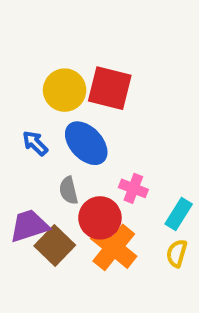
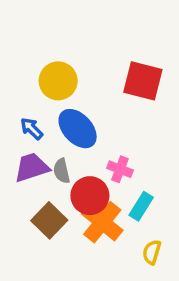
red square: (110, 88) -> (143, 81), moved
cyan rectangle: (179, 214) -> (141, 206), moved
purple trapezoid: (29, 226) -> (32, 167), moved
yellow semicircle: (177, 253) -> (152, 252), moved

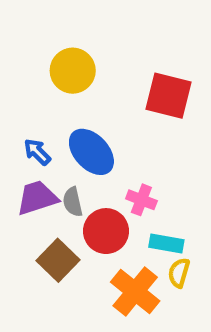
yellow circle: (58, 81) -> (73, 71), moved
cyan rectangle: (141, 206) -> (166, 244), turned 68
orange cross: (102, 222) -> (135, 292), moved
yellow semicircle: (152, 252) -> (179, 273), moved

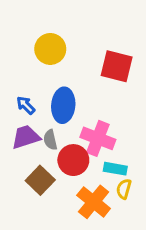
blue ellipse: (91, 152) -> (63, 105), turned 48
pink cross: (141, 200) -> (98, 138), size x1.6

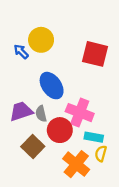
blue arrow: (26, 105) -> (21, 52), moved
blue ellipse: (63, 105) -> (52, 86), turned -40

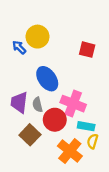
red square: (95, 54) -> (87, 50), size x0.7
purple trapezoid: (21, 111) -> (19, 102), turned -65

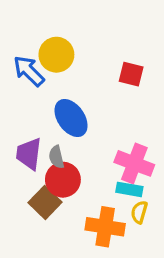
blue arrow: (19, 47) -> (29, 71), size x1.5
pink cross: (73, 104) -> (134, 163), moved
red circle: (55, 120) -> (63, 180), moved
orange cross: (70, 151) -> (105, 227), turned -30

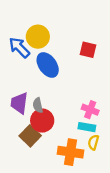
blue ellipse: (71, 118) -> (48, 65), moved
pink cross: (134, 163) -> (90, 110), size x0.7

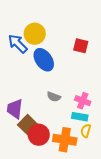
purple trapezoid: (19, 103) -> (15, 109), moved
gray semicircle: (38, 105) -> (54, 97), moved, turned -56
red circle: (42, 121) -> (39, 135), moved

